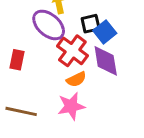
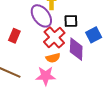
blue square: (105, 32) -> (94, 35), moved

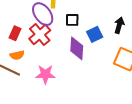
red cross: (54, 37) -> (40, 35), moved
orange semicircle: (53, 58) -> (17, 55), moved

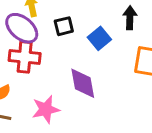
red cross: (40, 35) -> (25, 57), turned -30
purple diamond: (77, 48) -> (83, 83), moved

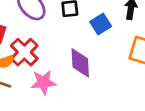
red cross: (25, 57) -> (24, 52), moved, turned 32

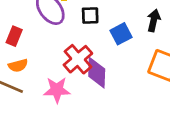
red cross: (24, 52) -> (78, 59), moved

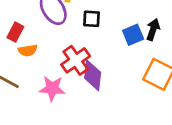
blue square: (121, 34) -> (133, 35), moved
orange semicircle: (18, 66) -> (28, 50), moved

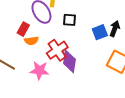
red rectangle: (15, 32) -> (23, 29), moved
orange semicircle: (28, 50) -> (31, 41), moved

